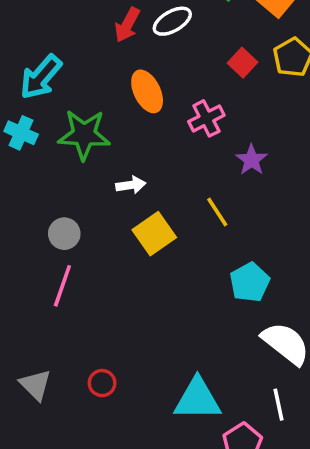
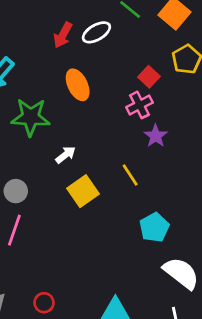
red square: (242, 63) -> (149, 77), moved
pink cross: (206, 118) -> (139, 105), moved
white arrow: (131, 185) -> (66, 155), turned -30

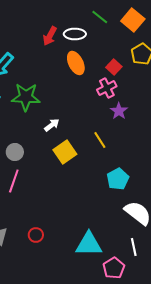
white ellipse: (96, 32) -> (75, 34), turned 30
orange ellipse: (78, 85) -> (76, 63), moved

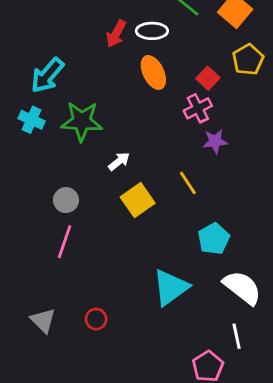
purple star: (119, 111) -> (215, 141), turned 30
cyan triangle: (89, 244) -> (171, 288), moved, turned -36

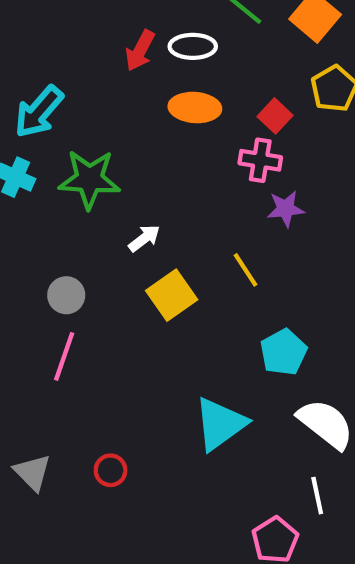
orange ellipse: (153, 72) -> (195, 108), turned -60
pink cross: (198, 108) -> (260, 160), turned 36

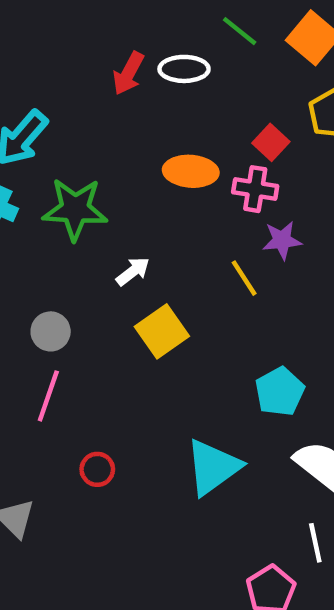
orange ellipse: (195, 108) -> (191, 171), moved
yellow line: (245, 270) -> (244, 278), moved
red circle: (111, 470) -> (97, 469), moved

